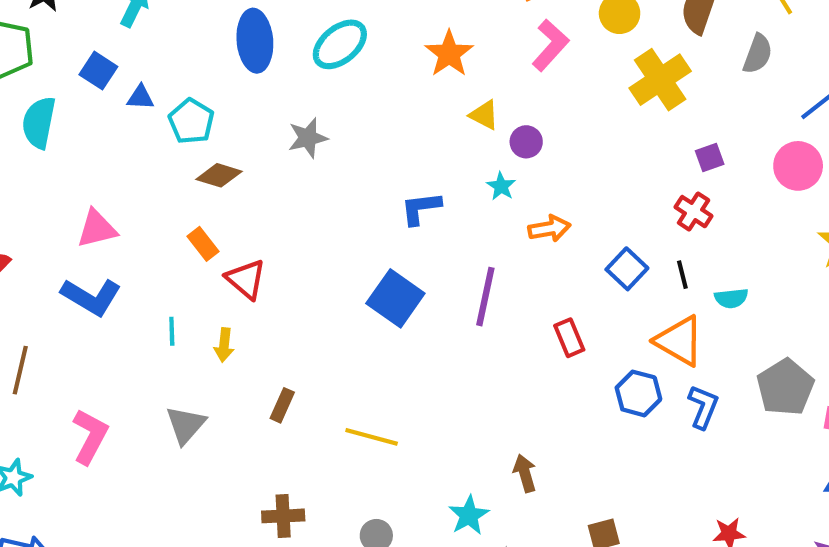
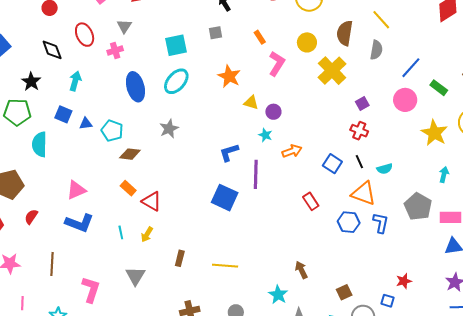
purple line: (485, 297) -> (256, 174), moved
yellow arrow: (224, 345) -> (147, 234), turned 35

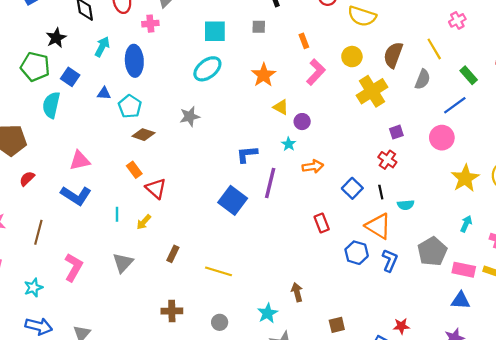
blue ellipse: (135, 87) -> (134, 61), moved
green rectangle: (439, 88) -> (469, 75), moved
blue square: (63, 114) -> (70, 77), moved

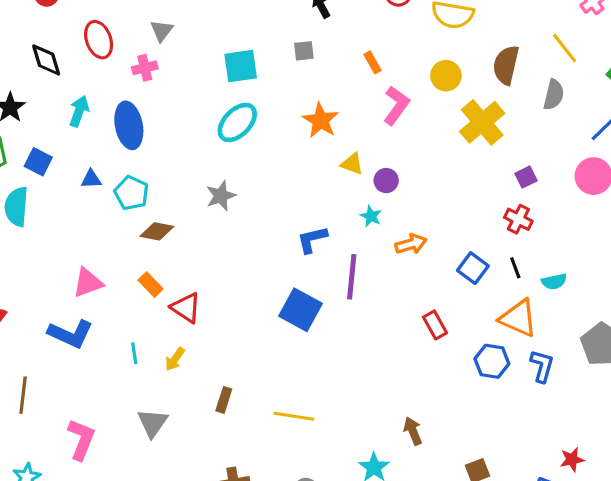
pink triangle: (80, 161) -> (88, 283), moved

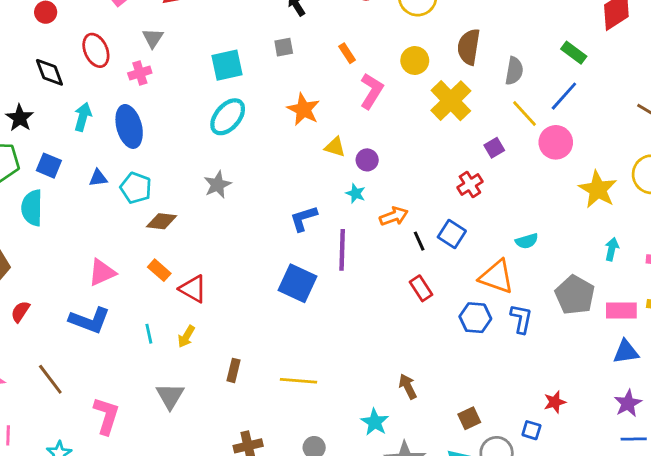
yellow line: (565, 48) -> (524, 113), moved
red cross: (518, 219) -> (470, 185), moved, turned 35
black line: (515, 268) -> (419, 241), moved
brown line: (23, 395) -> (50, 379), turned -40

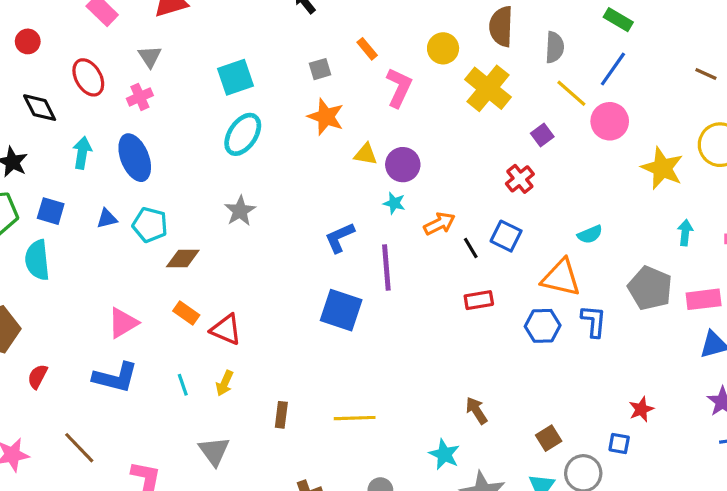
gray square: (284, 47) -> (320, 69), moved
purple circle: (367, 160) -> (403, 165), size x1.4
red rectangle: (421, 288) -> (479, 300), turned -60

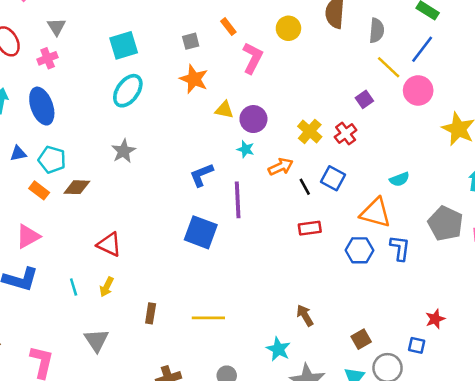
yellow cross: (488, 88) -> (310, 131), moved, size x0.7
orange rectangle: (186, 313) -> (39, 190), moved

